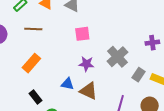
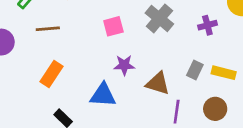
gray cross: (117, 57) -> (159, 18), moved
blue triangle: (67, 84) -> (103, 95), size x1.5
brown triangle: (89, 91) -> (158, 83), moved

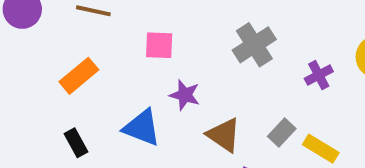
purple cross: (207, 25) -> (319, 75), turned -30
pink square: (113, 26) -> (159, 45), moved

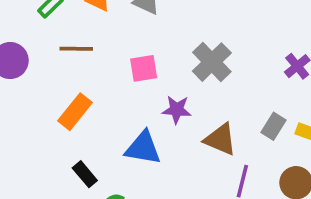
gray cross: (254, 45) -> (212, 62), moved

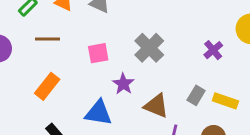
purple star: (177, 110) -> (123, 84), turned 30

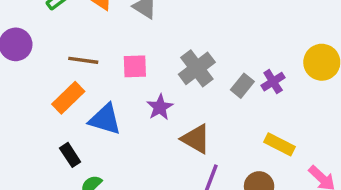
brown line: (48, 39) -> (83, 60), moved
gray rectangle: (196, 95) -> (242, 86), moved
blue triangle: (98, 113) -> (105, 119), moved

